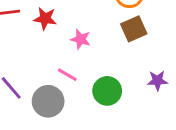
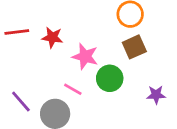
pink star: (81, 39) -> (85, 56), size x1.4
green circle: (107, 91) -> (110, 78), moved

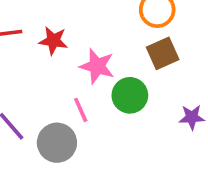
pink line: (73, 89) -> (81, 110), turned 36

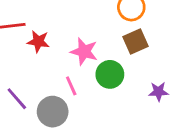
red star: (53, 41) -> (38, 41), moved

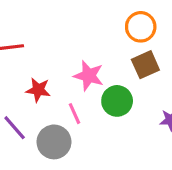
red star: (38, 41) -> (38, 90), moved

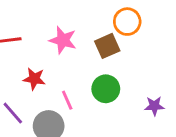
brown square: (145, 65) -> (107, 46), moved
pink star: (89, 76) -> (63, 40), moved

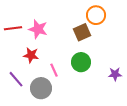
pink star: (63, 40) -> (38, 29), moved

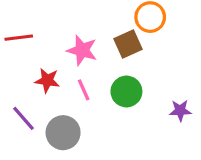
pink star: (38, 29) -> (82, 50), moved
pink line: (54, 70) -> (84, 90), moved

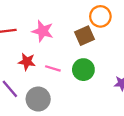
pink star: (82, 50) -> (43, 31), moved
pink line: (84, 90) -> (53, 68), turned -49

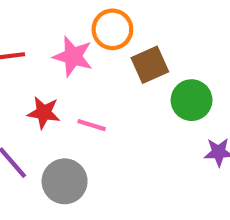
orange circle: (100, 16) -> (112, 29), moved
green circle: (83, 70) -> (192, 100), moved

